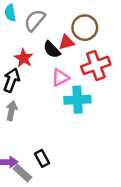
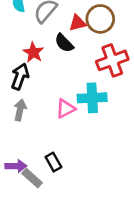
red triangle: (66, 42) -> (77, 23), moved
pink triangle: (60, 78) -> (65, 109), moved

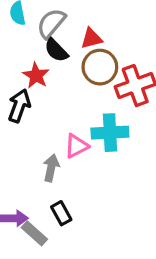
brown circle: (100, 19) -> (100, 67), moved
black semicircle: (64, 43) -> (56, 50), moved
gray arrow: (20, 110) -> (51, 168), moved

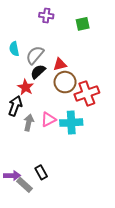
black semicircle: (56, 50) -> (38, 72), turned 91
pink triangle: (76, 146) -> (48, 119), moved
gray arrow: (51, 168) -> (29, 123), moved

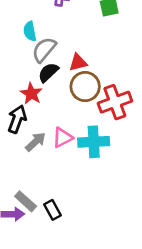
cyan semicircle: (14, 49) -> (30, 31), moved
gray arrow: (29, 123) -> (36, 142), turned 35
gray rectangle: (25, 185) -> (26, 201), moved

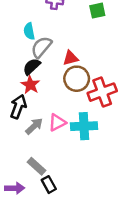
black semicircle: (48, 72) -> (32, 67), moved
gray rectangle: (26, 201) -> (36, 166), moved

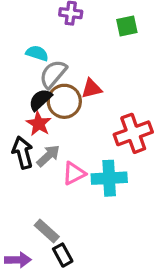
cyan semicircle: (29, 31) -> (37, 53), turned 119
brown circle: (77, 79) -> (64, 101), moved
black arrow: (18, 107) -> (23, 153), turned -35
gray arrow: (34, 126) -> (48, 156), moved

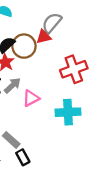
gray semicircle: (53, 74) -> (52, 23), moved
cyan cross: (109, 178) -> (68, 112), moved

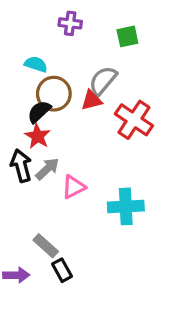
brown circle: (24, 46) -> (54, 94), moved
red cross: (74, 69) -> (134, 120), moved, turned -36

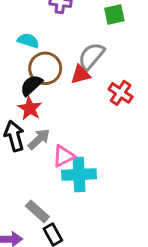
red cross: (134, 120) -> (121, 93), size x0.7
cyan cross: (126, 206) -> (79, 174), moved

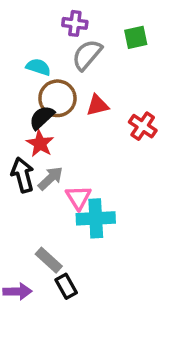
gray semicircle: (91, 56) -> (87, 55), moved
pink triangle: (64, 156) -> (78, 198), turned -35

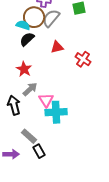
brown circle: (57, 98) -> (34, 17), moved
black semicircle: (42, 117) -> (27, 39), moved
black arrow: (23, 175) -> (14, 105), moved

